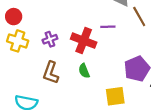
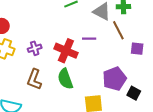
green semicircle: (84, 71) -> (65, 79), size x1.5

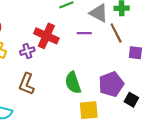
purple line: (89, 39) -> (84, 33), moved
red cross: (66, 51) -> (46, 36), moved
green semicircle: (65, 79) -> (73, 83), moved

